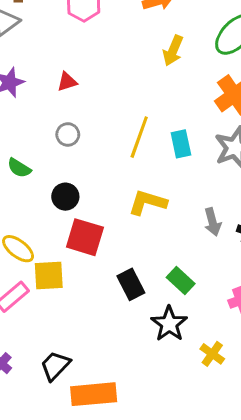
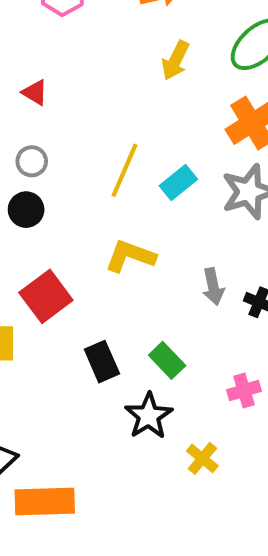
red triangle: (67, 82) -> (35, 92), turned 45
cyan rectangle: (181, 144) -> (178, 182), turned 60
black circle: (65, 197) -> (26, 210), moved
red square: (85, 237) -> (46, 296), turned 33

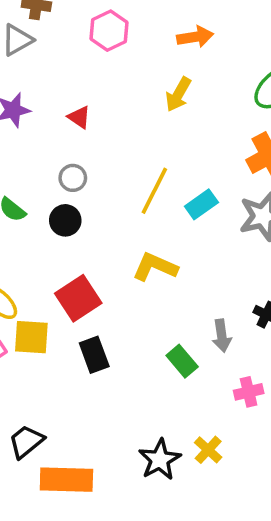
yellow arrow: (175, 60) -> (178, 94), moved
gray arrow: (213, 287) -> (222, 336), moved
black rectangle: (102, 362) -> (94, 355), moved
black star: (149, 416) -> (160, 460), moved

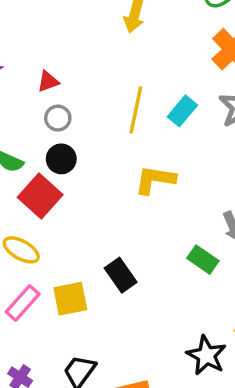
red triangle: (79, 117) -> (48, 82), moved, turned -40
red square: (78, 298) -> (40, 196), moved
yellow square: (31, 337) -> (70, 299), moved

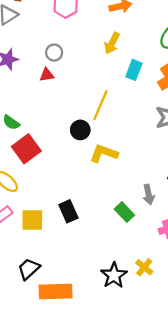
cyan rectangle: (182, 111) -> (134, 70), moved, turned -30
gray circle: (58, 118) -> (54, 53), moved
black circle: (61, 159) -> (80, 130), moved

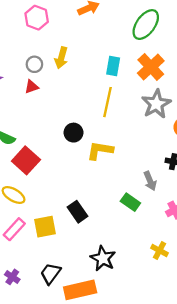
yellow arrow: (112, 43) -> (61, 58), moved
yellow line: (100, 105) -> (107, 102), moved
black star: (114, 275) -> (103, 258), moved

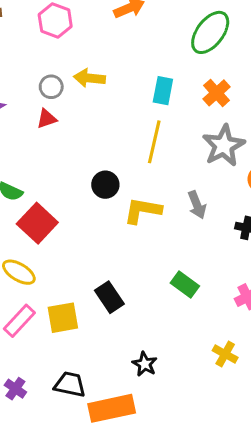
yellow arrow: (61, 58) -> (89, 78), turned 80
orange cross: (151, 67) -> (217, 93), size x0.7
gray arrow: (150, 181) -> (197, 205), moved
black star: (103, 258) -> (145, 364), size x0.7
black trapezoid: (51, 274) -> (70, 384), turned 65

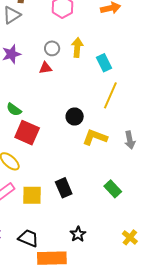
yellow arrow: (89, 78) -> (77, 47), turned 78
cyan rectangle: (163, 91) -> (104, 63), moved, turned -48
red square: (37, 223) -> (27, 133), turned -30

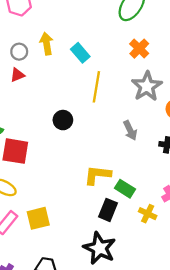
yellow L-shape: (95, 137) -> (97, 175), moved
black rectangle: (64, 188) -> (108, 210), moved, turned 60
black star: (78, 234) -> (100, 248), size x1.8
yellow cross: (130, 237) -> (148, 214), moved

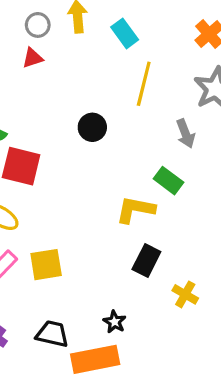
gray arrow: (130, 130) -> (185, 134), moved
green rectangle: (125, 189) -> (169, 181), moved
yellow cross: (148, 214) -> (185, 294), moved
black star: (100, 248) -> (115, 322), moved, size x0.5

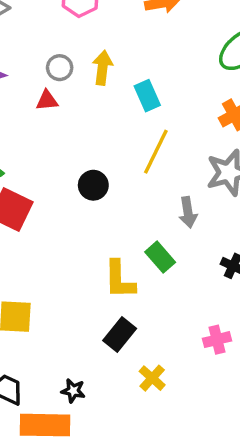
yellow L-shape: (135, 210) -> (120, 280), turned -114
black star: (115, 322) -> (73, 391), turned -30

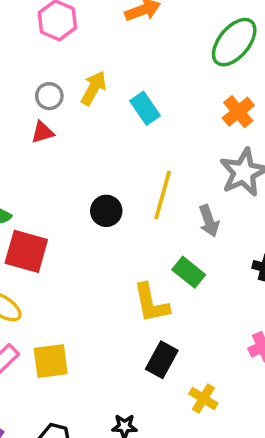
yellow arrow: (103, 68) -> (94, 88), turned 32
yellow line: (156, 152) -> (163, 195), moved

